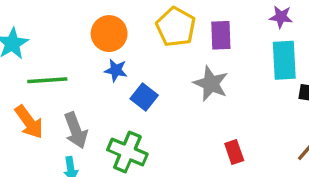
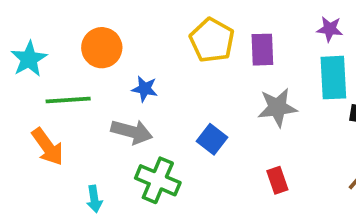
orange circle: (109, 34) -> (102, 48), moved
gray star: (211, 84) -> (277, 107), moved, turned -30
blue square: (144, 97) -> (212, 139), moved
gray arrow: (76, 130) -> (132, 132), moved, turned -54

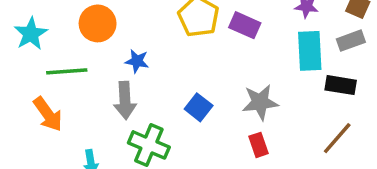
purple rectangle: (262, 50) -> (245, 25), turned -64
gray star: (277, 107) -> (260, 102), moved
gray arrow: (132, 132) -> (125, 100), turned 72

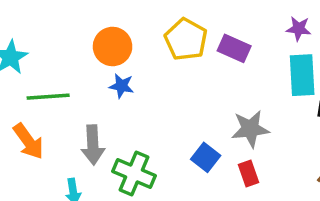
orange circle: (98, 23) -> (113, 47), moved
gray arrow: (125, 100) -> (93, 145), moved
blue square: (199, 107) -> (206, 157), moved

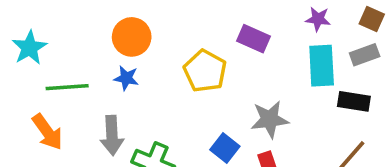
yellow pentagon: (186, 39) -> (205, 71), moved
blue star: (121, 86) -> (126, 78), moved

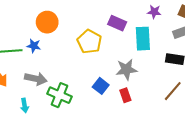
cyan rectangle: (322, 66) -> (143, 39), moved
blue star: (126, 78) -> (34, 46), moved
gray arrow: (112, 135) -> (36, 79), turned -75

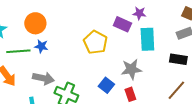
purple star: (154, 12) -> (139, 13), moved
orange circle: (47, 22) -> (35, 23), moved

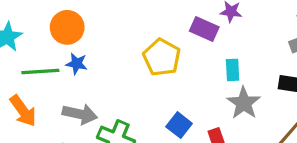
cyan rectangle: (147, 39) -> (233, 70), moved, size x0.6
gray star: (131, 69) -> (244, 103), moved, turned -30

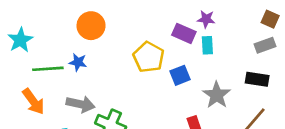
orange circle: (67, 27) -> (91, 26), moved
cyan rectangle: (233, 70) -> (207, 45), moved
blue square: (179, 125) -> (180, 75), moved, turned 30

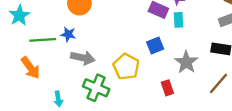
yellow pentagon: (149, 57) -> (126, 67), moved
gray arrow: (81, 104) -> (83, 58), moved

